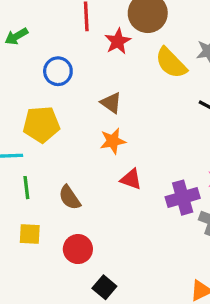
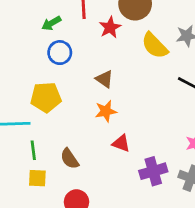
green arrow: (16, 36) -> (51, 23), moved
purple cross: (183, 198) -> (153, 171), moved
yellow square: (30, 234) -> (37, 178), moved

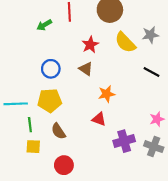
red star: (110, 27) -> (90, 45), moved
blue circle: (60, 53) -> (51, 69), moved
yellow pentagon: (46, 97) -> (50, 101), moved
orange star: (106, 111) -> (107, 94), moved

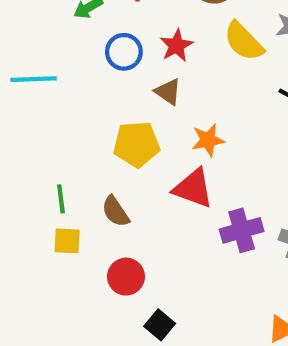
blue circle: (51, 69) -> (124, 52), moved
yellow pentagon: (50, 101) -> (137, 144), moved
cyan line: (16, 104) -> (34, 79), moved
red triangle: (99, 119) -> (193, 188), size x1.5

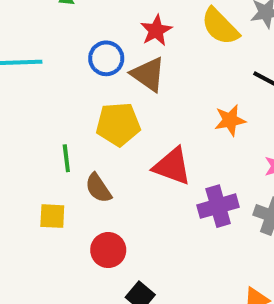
blue circle: (124, 52) -> (106, 58), moved
brown triangle: (168, 92) -> (148, 74), size x1.4
orange star: (208, 140) -> (230, 120), moved
green line: (61, 199) -> (66, 158), moved

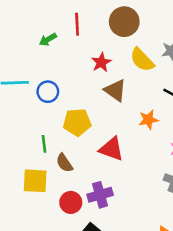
blue circle: (106, 58) -> (48, 92), moved
brown triangle: (148, 74) -> (115, 90), moved
purple cross: (218, 206) -> (100, 195), moved
yellow square: (52, 216) -> (35, 181), size x1.5

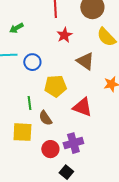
green arrow: (48, 39) -> (16, 28), moved
red star: (101, 62) -> (64, 35), moved

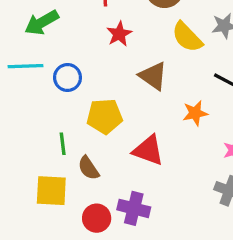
green arrow: (16, 28) -> (42, 23), size x1.5
purple cross: (73, 143) -> (134, 208), turned 30

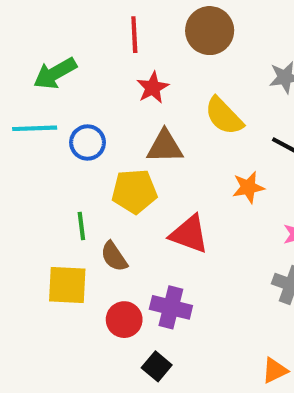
yellow semicircle: (187, 37) -> (224, 116), moved
brown triangle: (153, 76) -> (165, 147), moved, turned -36

